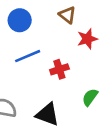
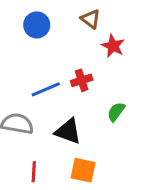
red star: (87, 39) -> (113, 46), turned -30
blue line: (28, 56) -> (46, 89), moved

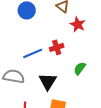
black triangle: (68, 131) -> (48, 81), turned 42

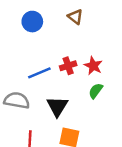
red star: (78, 24) -> (93, 66), moved

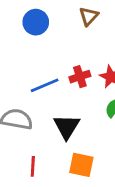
brown triangle: (75, 17) -> (89, 16), turned 35

